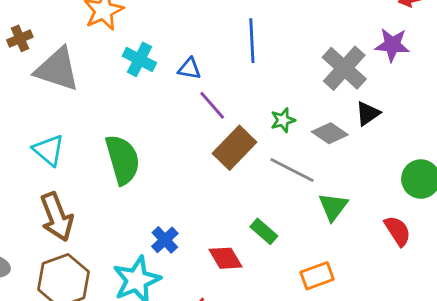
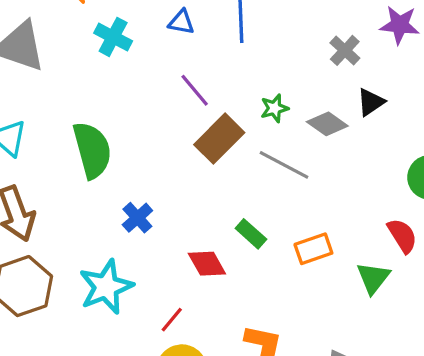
gray cross: (344, 68) -> (345, 50), size x0.6
blue triangle: (189, 69) -> (181, 22), moved
green triangle: (333, 207) -> (373, 278), moved
blue cross: (165, 240) -> (137, 218), moved
orange rectangle: (317, 276) -> (313, 249), moved

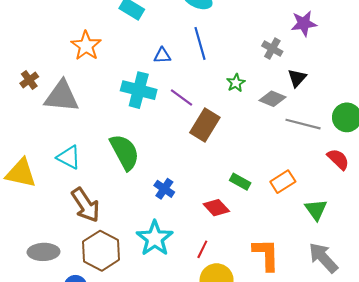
cyan cross: (113, 37) -> (139, 90), moved, size x1.4
green star: (274, 108) -> (236, 83), moved
gray line: (284, 165) -> (303, 124), moved
green triangle: (373, 278) -> (316, 210), moved

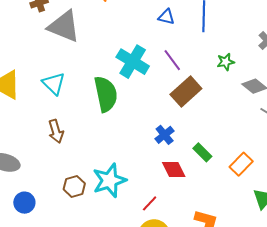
cyan cross: (139, 90) -> (133, 62), moved
orange rectangle: (283, 182) -> (241, 164), turned -30
blue cross: (164, 189) -> (165, 135), moved
brown arrow: (86, 205) -> (56, 131), size x0.7
brown hexagon: (101, 251) -> (74, 186), moved, size x0.6

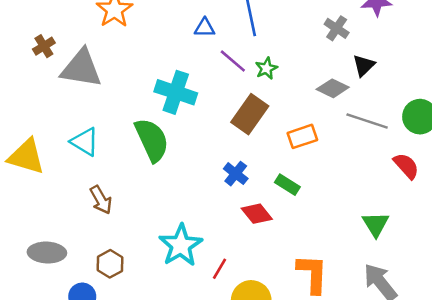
purple line: (172, 60) -> (233, 61), moved
green star: (226, 62) -> (266, 68), moved
orange rectangle: (241, 164) -> (302, 136), moved, turned 40
brown hexagon: (74, 186) -> (110, 264), moved
red line: (150, 203) -> (219, 269), moved

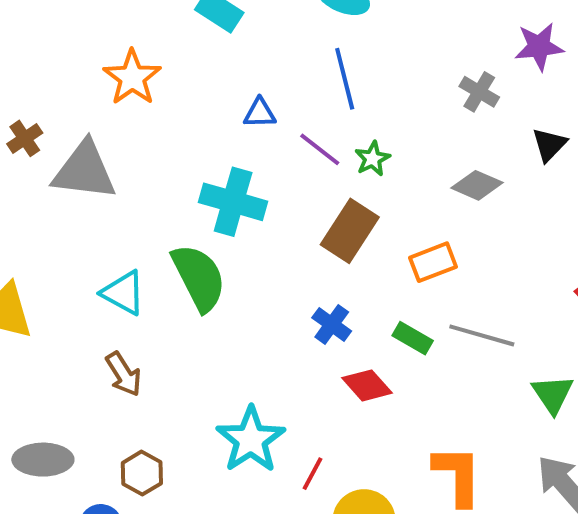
blue triangle: (205, 28) -> (260, 113), moved
black triangle: (364, 65) -> (549, 145), moved
gray line: (367, 121) -> (482, 335), moved
cyan triangle: (85, 142) -> (123, 293), moved

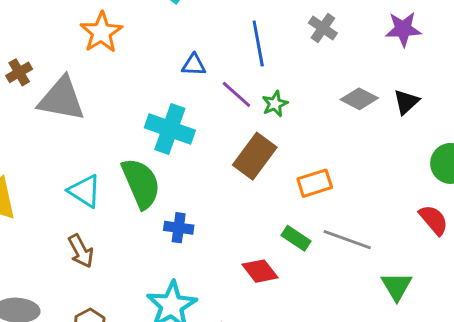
gray cross: (479, 92) -> (323, 28), moved
gray diamond: (477, 185) -> (359, 99), moved
blue cross: (332, 324) -> (179, 228), moved, turned -32

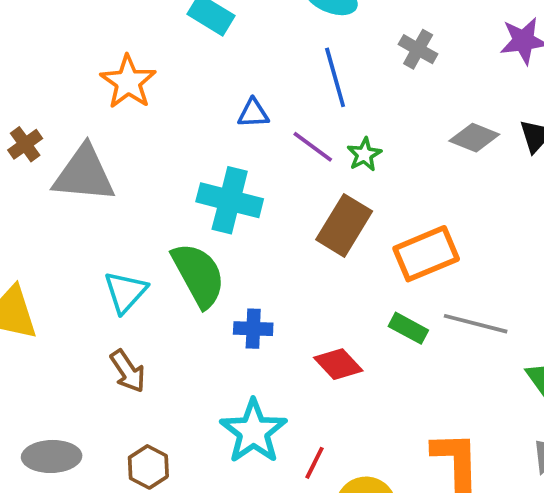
orange rectangle: (315, 183) -> (426, 254), size x1.4
cyan triangle: (85, 191) -> (125, 292), turned 45
red diamond: (260, 271) -> (338, 364), moved

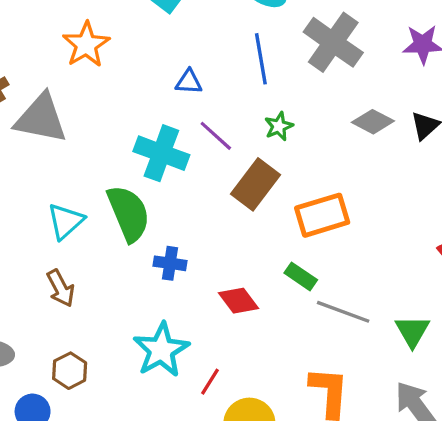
gray cross: (418, 49) -> (333, 42), size x1.8
purple line: (313, 147) -> (216, 136), moved
gray line: (476, 324) -> (343, 312), moved

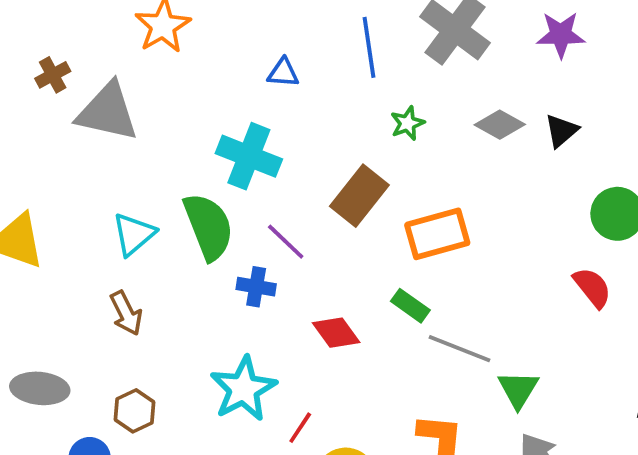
green star: (279, 126) -> (407, 123), moved
purple line: (216, 136) -> (286, 242), moved
green triangle: (412, 331) -> (518, 389), moved

